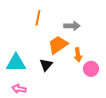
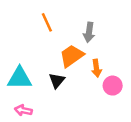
orange line: (38, 18) -> (47, 22), turned -35
gray arrow: (72, 26) -> (89, 32), turned 98

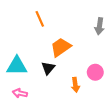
gray arrow: (89, 32) -> (99, 26), moved
orange arrow: (96, 68) -> (75, 85), moved

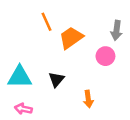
orange trapezoid: (61, 47) -> (71, 38), moved
pink circle: (95, 72) -> (105, 56), moved

